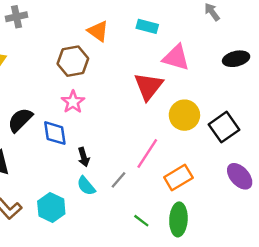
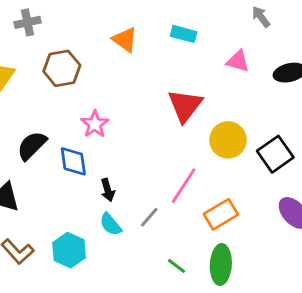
pink triangle: (176, 58) -> (238, 61), moved, size x0.7
brown hexagon: (73, 61) -> (62, 68), moved

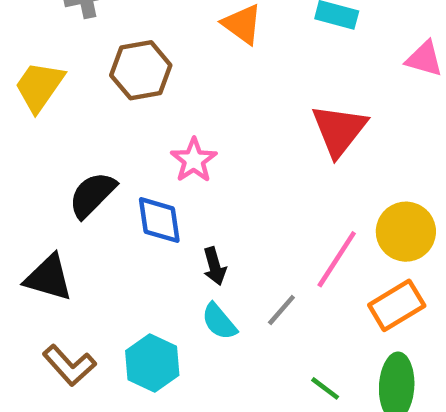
yellow circle: (228, 140) -> (406, 232), moved

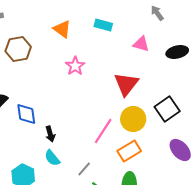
red triangle: (339, 130) -> (126, 84), moved
pink star: (194, 160) -> (75, 66), moved
gray line: (281, 310) -> (84, 169), moved

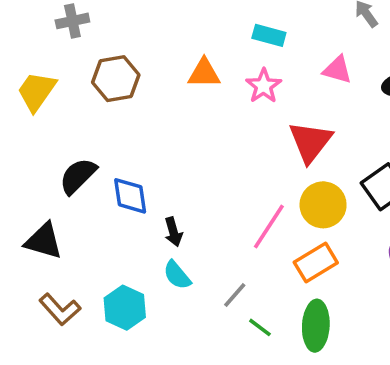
orange triangle: (62, 29) -> (204, 73), moved, turned -36
pink star: (75, 66) -> (264, 86), moved

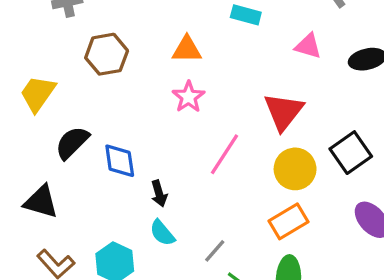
pink star: (264, 86) -> (188, 97), moved
yellow trapezoid: (36, 91) -> (38, 94), moved
pink line: (269, 226) -> (225, 154), moved

